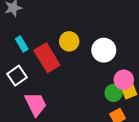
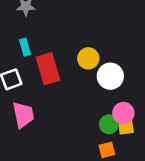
yellow circle: (69, 41) -> (88, 58), moved

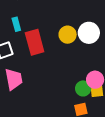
white circle: (110, 76) -> (89, 33), moved

